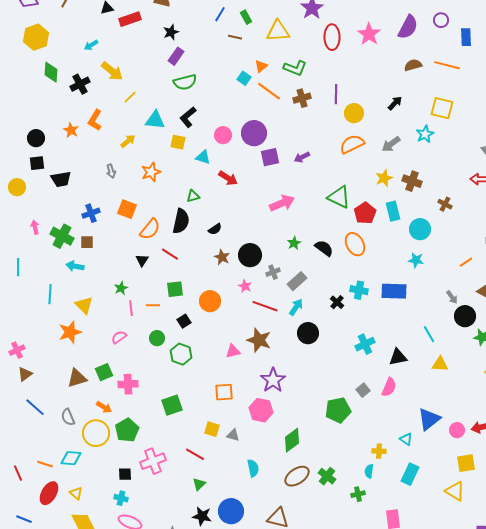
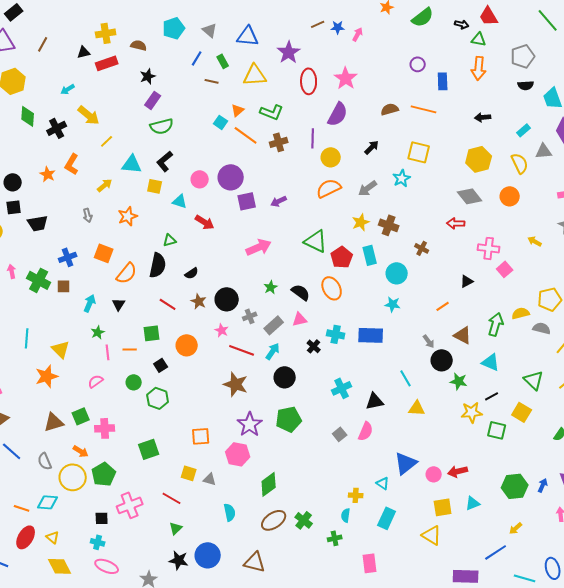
purple semicircle: (408, 27) -> (338, 114), moved
red line: (170, 254) -> (168, 304), moved
cyan arrow: (75, 266) -> (90, 303), moved, turned 102
pink triangle: (233, 351) -> (300, 319), moved
green pentagon: (338, 410) -> (289, 419), moved

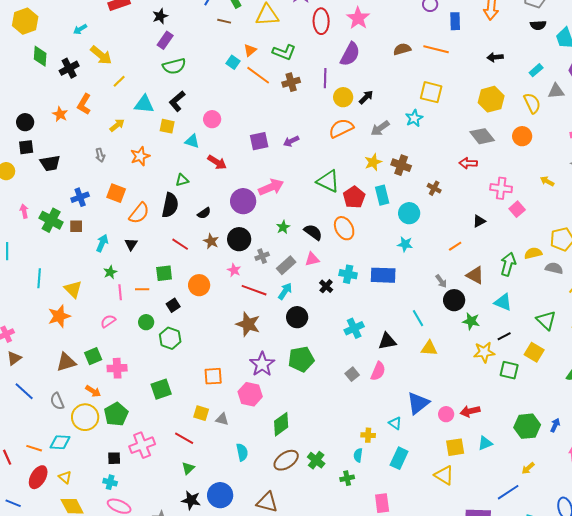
black arrow: (372, 147) -> (366, 97), moved
purple circle: (231, 177) -> (243, 201), moved

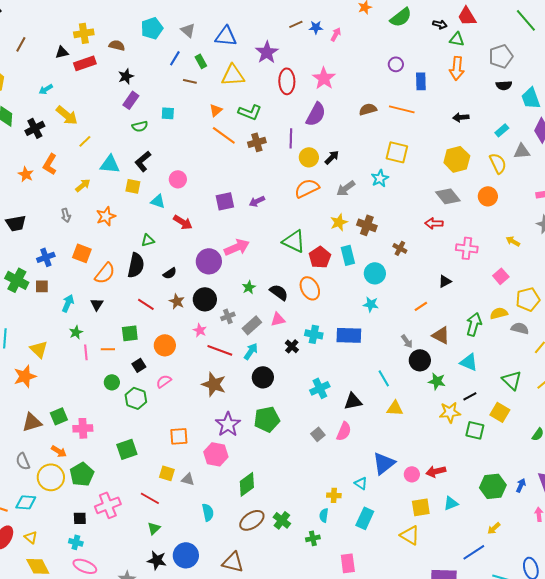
cyan square: (233, 62) -> (168, 113), moved, turned -32
green semicircle: (174, 66) -> (140, 126), size x0.7
pink square: (517, 209) -> (501, 276), moved
pink semicircle: (108, 321) -> (164, 381), moved

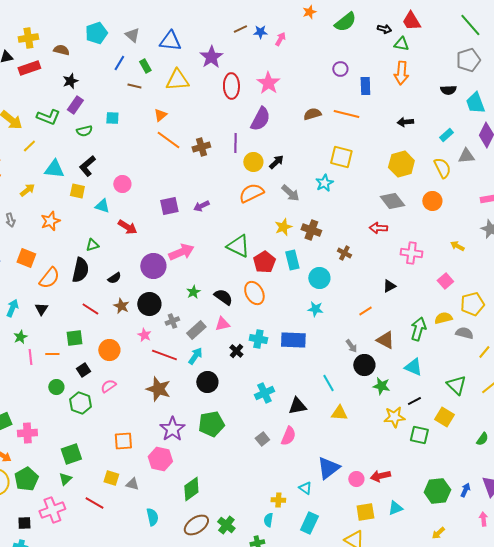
gray pentagon: (501, 56) -> (468, 60), moved
green L-shape: (250, 112) -> (48, 117), moved
gray arrow: (346, 188) -> (290, 193), turned -102
green triangle: (154, 528) -> (65, 479), moved

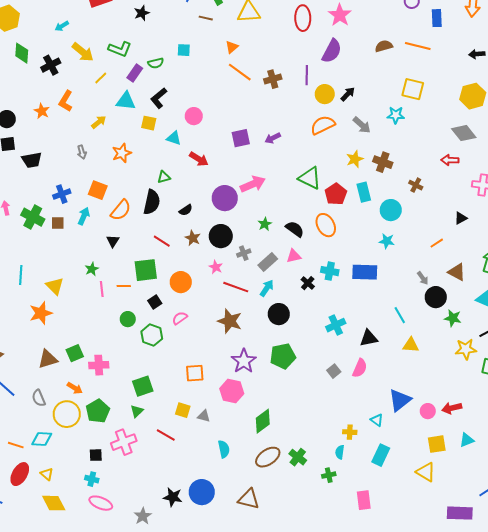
purple rectangle: (75, 105) -> (135, 73), moved
cyan star: (324, 183) -> (396, 115), turned 30
cyan arrow: (12, 308) -> (84, 216), moved
green square: (74, 338) -> (146, 270), size x1.4

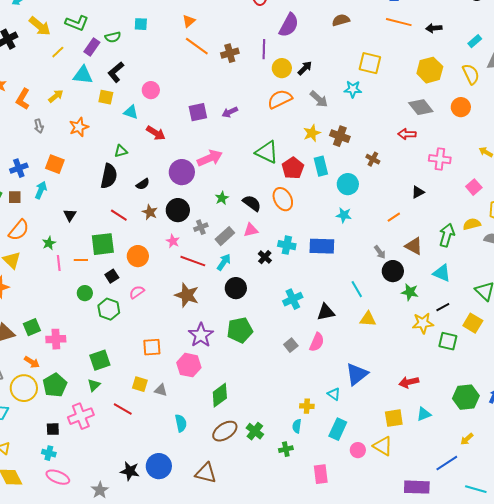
orange line: (418, 46) -> (399, 22), moved
orange L-shape: (66, 101) -> (23, 99), moved
orange semicircle: (121, 210) -> (19, 230), moved
pink circle: (428, 411) -> (358, 450), moved

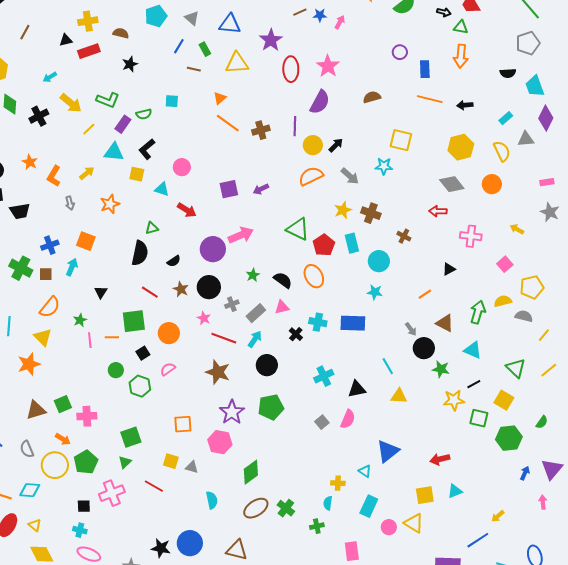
green hexagon: (466, 397) -> (509, 438), moved

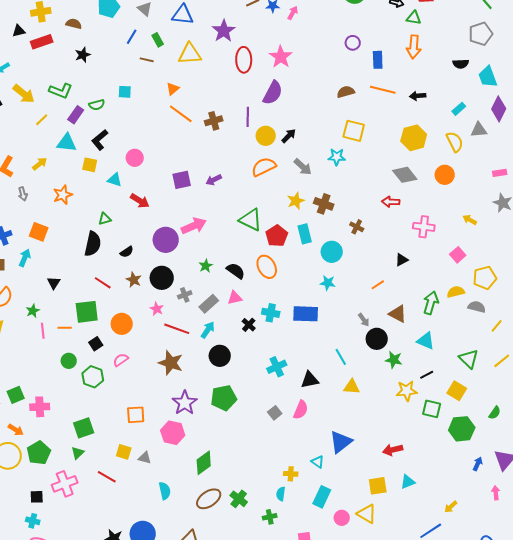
brown semicircle: (372, 97) -> (346, 92), moved

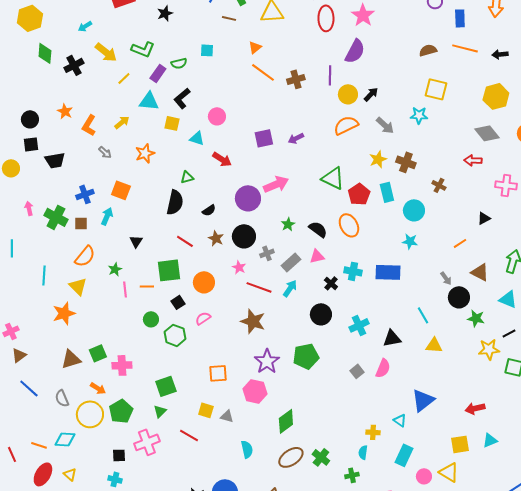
gray arrow: (23, 194) -> (105, 152), turned -32
black circle: (220, 356) -> (321, 314), moved

